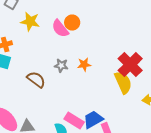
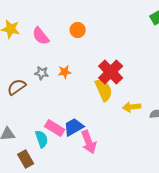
orange circle: (72, 22) -> (78, 30), moved
brown semicircle: (36, 80) -> (17, 87), turned -72

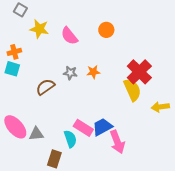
brown rectangle: (26, 159) -> (54, 159), turned 48

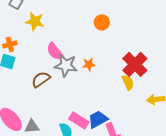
pink semicircle: (69, 36) -> (55, 51), moved
gray star: (70, 73) -> (66, 65), size x1.6
yellow semicircle: (132, 90) -> (128, 82), size x0.7

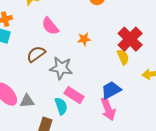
gray star: (66, 65) -> (61, 68), moved
blue trapezoid: (98, 119) -> (111, 90), moved

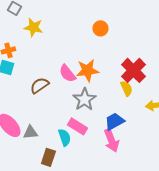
pink semicircle: (50, 26) -> (67, 73), moved
orange star: (84, 39) -> (87, 70), size x1.6
gray star: (61, 68) -> (84, 99), moved, turned 30

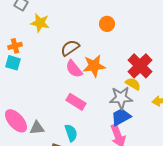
brown semicircle: (39, 85) -> (70, 48), moved
yellow semicircle: (126, 88) -> (133, 84), turned -35
gray star: (84, 99) -> (121, 98), moved, turned 30
pink rectangle: (77, 126) -> (76, 102), moved

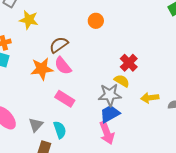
orange star: (94, 66) -> (42, 69), moved
red cross: (140, 66) -> (129, 63), size x0.7
gray triangle: (37, 128) -> (36, 125), moved, turned -42

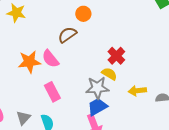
brown semicircle: (59, 45) -> (67, 35), moved
pink rectangle: (65, 99) -> (52, 92), turned 30

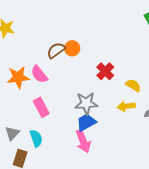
orange circle: (83, 14) -> (72, 48), moved
yellow semicircle: (109, 74) -> (133, 85), moved

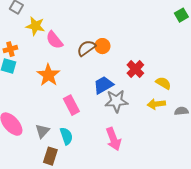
pink semicircle: (39, 74) -> (54, 40), moved
orange star: (18, 77) -> (48, 75), turned -30
blue trapezoid: (86, 122) -> (103, 85), moved

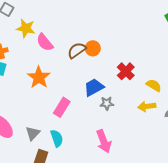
gray star: (116, 101) -> (107, 103), size x0.6
pink rectangle: (71, 105) -> (62, 107), turned 60

